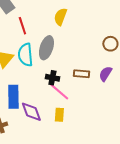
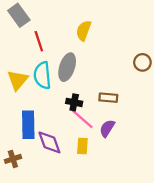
purple semicircle: (105, 74) -> (107, 128), moved

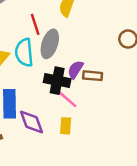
red line: (39, 41) -> (35, 24), moved
black cross: (74, 102) -> (57, 81), size x1.5
purple semicircle: (107, 128) -> (75, 70), moved

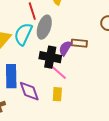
cyan semicircle: (24, 52) -> (23, 34), turned 30
brown rectangle: (93, 76) -> (79, 43), moved

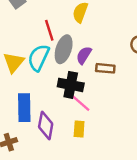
purple semicircle: (65, 48) -> (84, 55), moved
purple diamond: (29, 91) -> (46, 125), turned 30

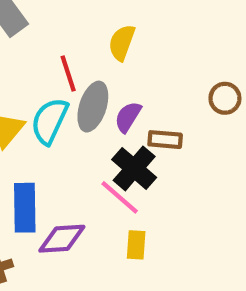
black cross: (71, 85) -> (134, 168), moved, turned 30
purple diamond: (46, 125) -> (62, 239), turned 76
yellow rectangle: (79, 129) -> (136, 245), moved

